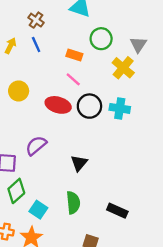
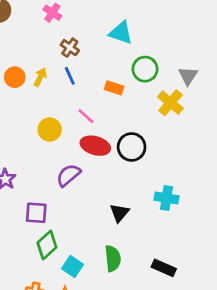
pink line: (73, 79) -> (86, 116), moved
cyan cross: (120, 108) -> (166, 198), moved
purple semicircle: (36, 146) -> (68, 175), moved

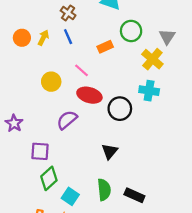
orange rectangle: (114, 88) -> (105, 47), turned -42
black circle: (132, 147) -> (120, 109), moved
cyan cross: (166, 198) -> (149, 91), moved
black rectangle: (164, 268) -> (134, 195), moved

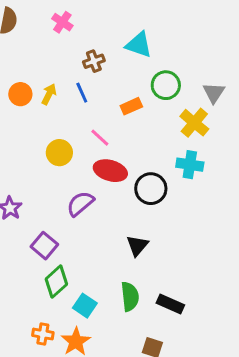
brown cross: (68, 13) -> (94, 61), moved, turned 35
purple square: (40, 151) -> (44, 246), turned 36

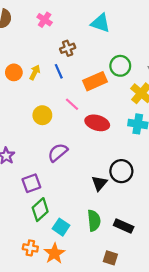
cyan triangle: (139, 45) -> (101, 23), moved
orange rectangle: (131, 106) -> (95, 81), size x1.5
red ellipse: (110, 171) -> (97, 123), moved
black circle: (151, 189) -> (121, 171), moved
purple square: (44, 246) -> (31, 183), turned 30

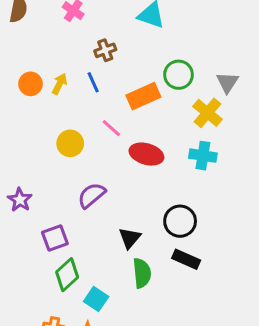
black triangle: (99, 183) -> (130, 238), moved
green semicircle: (94, 221) -> (142, 273), moved
black rectangle: (124, 226) -> (186, 259), moved

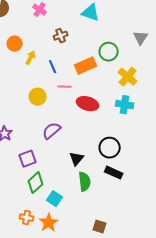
blue line: (93, 82) -> (53, 67), moved
gray triangle: (227, 82) -> (141, 38), moved
orange circle: (31, 84) -> (15, 44), moved
pink line: (111, 128) -> (65, 87), turned -40

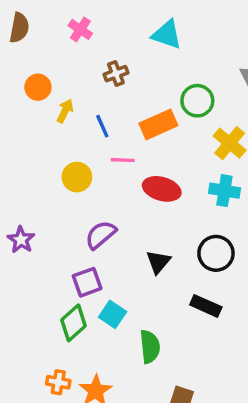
black circle: (110, 148) -> (216, 253), moved
purple square: (28, 159) -> (87, 282), moved
black triangle: (77, 159) -> (158, 262), moved
green semicircle: (85, 182) -> (150, 347), moved
cyan square: (55, 199) -> (113, 314), moved

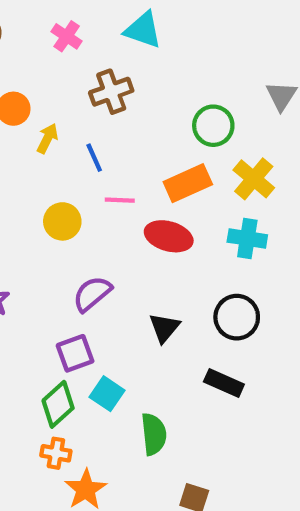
cyan triangle: (167, 35) -> (143, 30), moved
brown cross: (116, 74) -> (111, 92), size x1.4
orange rectangle: (158, 124) -> (188, 183), moved
orange cross: (58, 382) -> (56, 453), moved

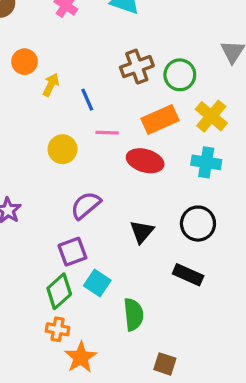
brown cross: (111, 92) -> (137, 67), moved

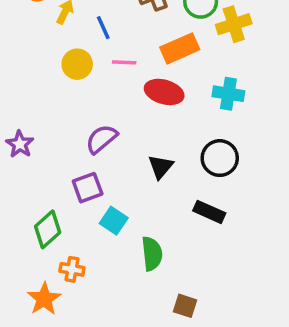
yellow cross: (211, 116) -> (234, 24), moved, turned 32
yellow circle: (62, 149) -> (77, 64), moved
green diamond: (59, 291) -> (48, 229), moved
orange star: (81, 357) -> (44, 299), moved

